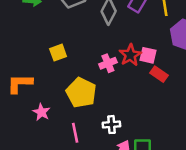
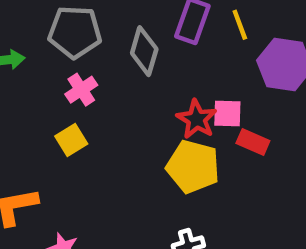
pink cross: (108, 63) -> (81, 90), moved
yellow pentagon: (81, 93) -> (193, 167), moved

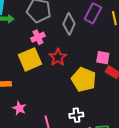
red star: (197, 119) -> (58, 57), moved
yellow square: (71, 140) -> (30, 59), size x1.6

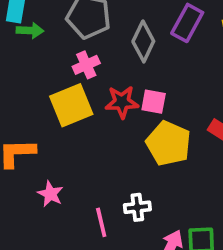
red star: (58, 57) -> (122, 102), turned 30
pink square: (103, 58) -> (154, 102), moved
white cross: (76, 115) -> (137, 207), moved

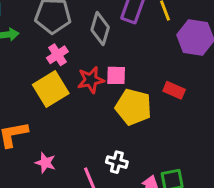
white cross: (137, 207) -> (117, 162), turned 30

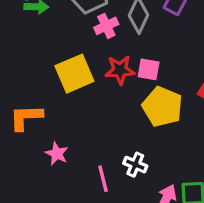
pink cross: (57, 55) -> (106, 26), moved

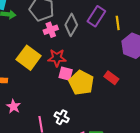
pink square: (149, 69) -> (66, 74), moved
yellow square: (74, 74) -> (29, 58), turned -35

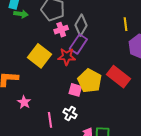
purple rectangle: (96, 16) -> (78, 44), moved
pink square: (66, 74) -> (75, 90), moved
red rectangle: (111, 78) -> (118, 77), size x1.6

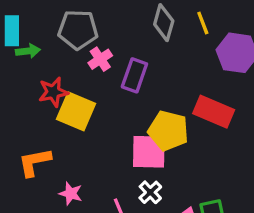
gray diamond: (81, 25) -> (164, 23), moved
red star: (67, 57) -> (53, 92), moved
pink square: (75, 90) -> (149, 152), size x1.6
white cross: (70, 113) -> (150, 192), turned 32

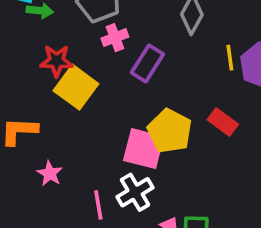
yellow line: (203, 23) -> (230, 58), moved
red rectangle: (214, 112) -> (223, 122), size x0.7
white cross: (150, 192) -> (135, 192), size x1.4

